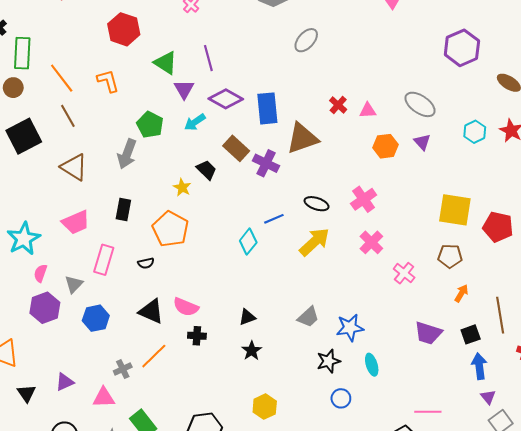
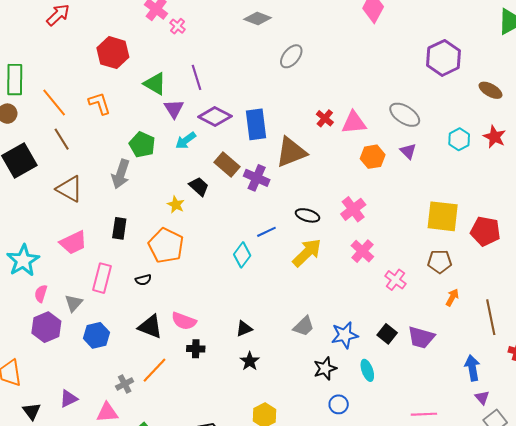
pink triangle: (368, 111) -> (354, 123), size x1.5
black square: (471, 334) -> (387, 334), moved, turned -30

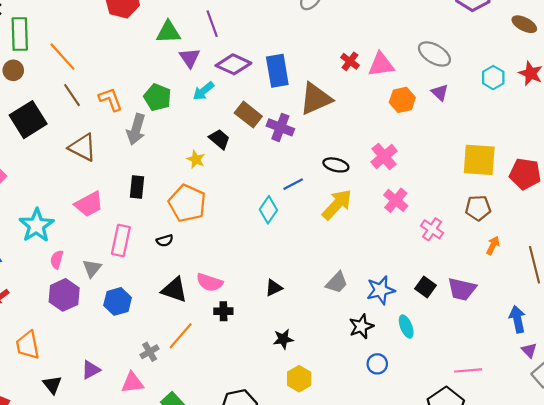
green triangle: (155, 84) -> (168, 32), turned -30
orange L-shape: (100, 103) -> (110, 99), moved
black star: (250, 361) -> (283, 339), moved, turned 30

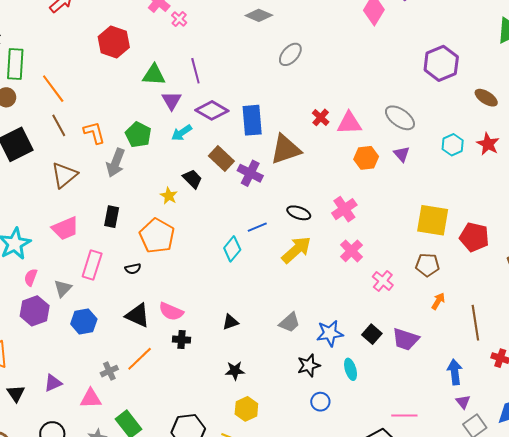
brown triangle: (83, 147) -> (64, 175), turned 48

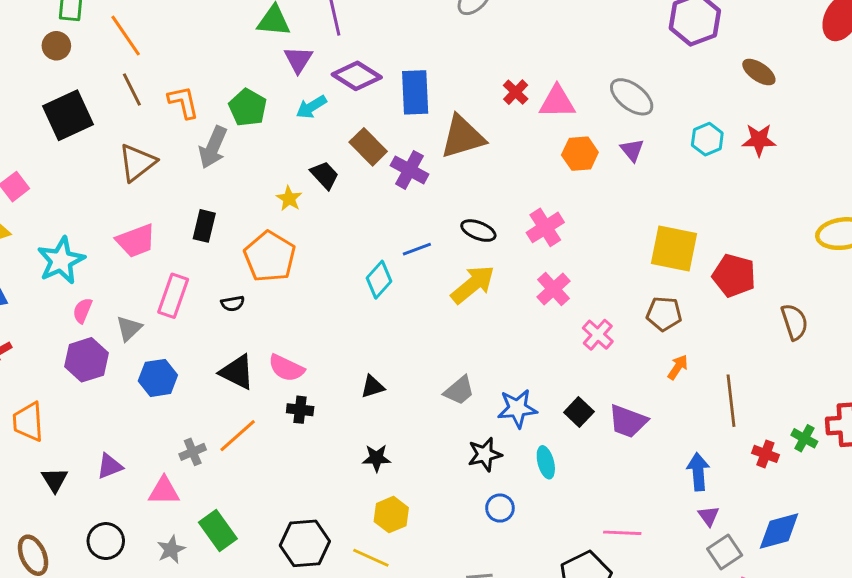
red star: (488, 144) -> (759, 140), turned -30

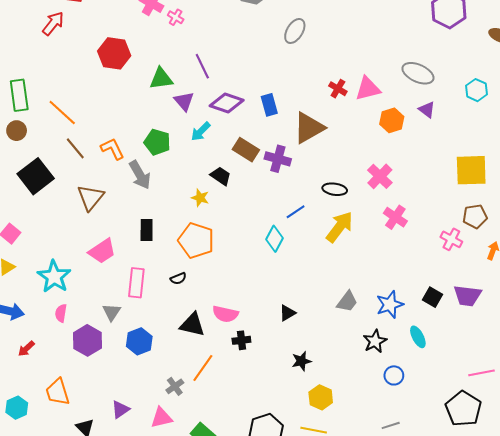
blue rectangle: (415, 92) -> (269, 105), size x0.7
gray arrow: (213, 147) -> (140, 175), turned -40
pink semicircle: (83, 311) -> (61, 313), moved
pink cross: (598, 335) -> (451, 239), moved

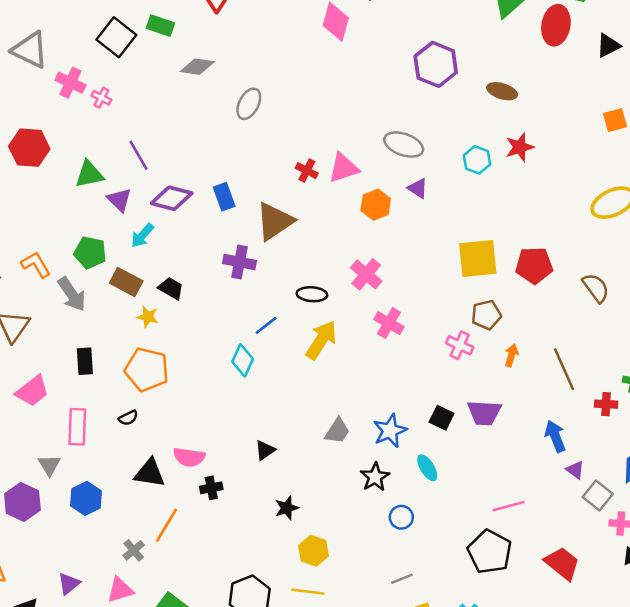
brown rectangle: (246, 150) -> (126, 282), moved

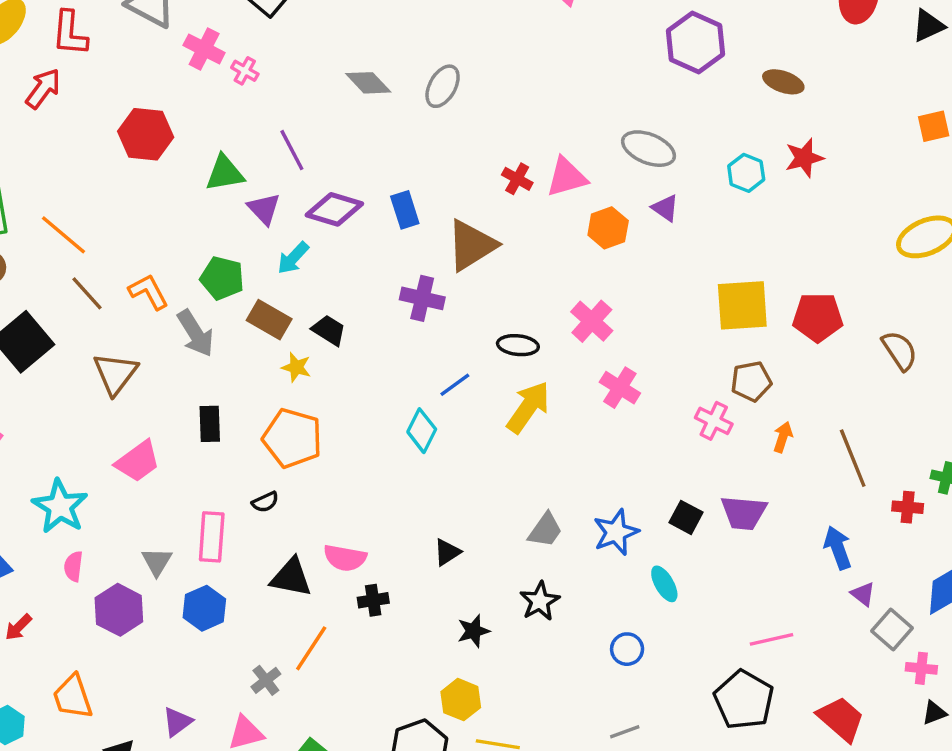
gray diamond: (197, 67) -> (368, 83), moved, turned 36
pink rectangle: (77, 427) -> (212, 537), moved
black star: (375, 477) -> (540, 601), moved
yellow hexagon: (313, 551) -> (461, 700), moved

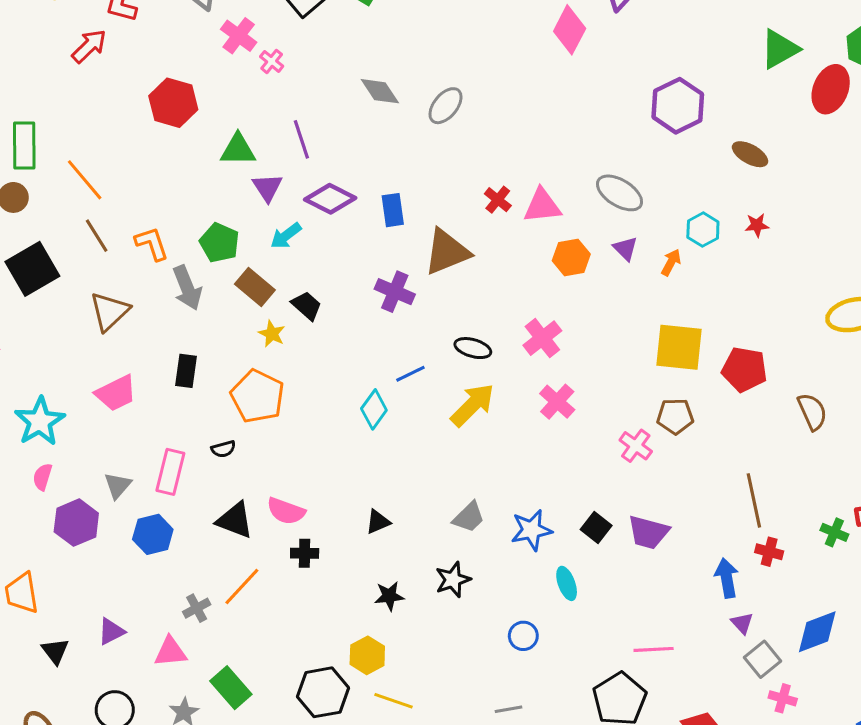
red star: (804, 158) -> (757, 225), size x0.7
orange arrow: (783, 437) -> (671, 262), moved
red cross: (908, 507) -> (769, 552), moved

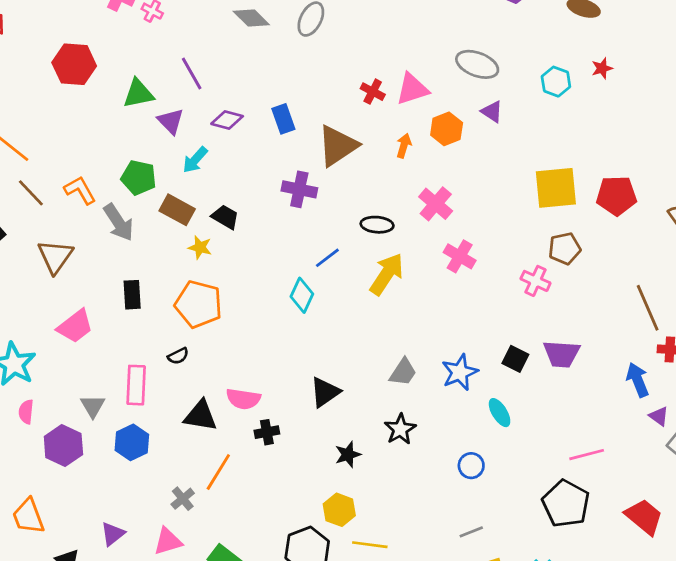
purple diamond: (330, 199) -> (227, 120), size x0.7
orange arrow: (671, 262) -> (404, 146), moved
black triangle: (378, 522) -> (325, 392), size x1.4

